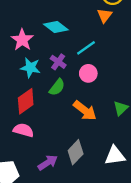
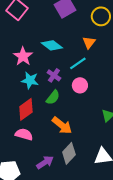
orange triangle: (104, 15) -> (89, 42), moved
orange arrow: (85, 110) -> (62, 125), moved

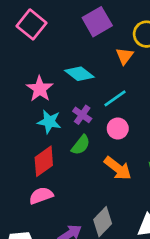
orange triangle: (89, 42) -> (125, 56), moved
orange arrow: (62, 125) -> (118, 168), moved
pink semicircle: (24, 134) -> (41, 196), turned -36

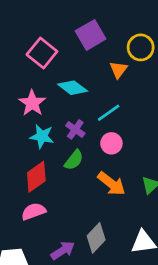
pink square: (31, 24) -> (42, 53), moved

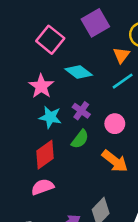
cyan line: (109, 113) -> (123, 81), moved

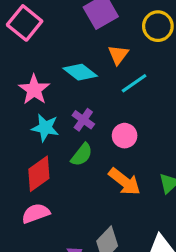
pink square: (50, 40) -> (25, 23), moved
orange triangle: (121, 55) -> (118, 55), moved

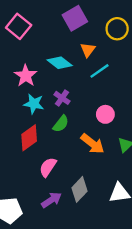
pink circle: (125, 136) -> (105, 114), moved
pink semicircle: (36, 213) -> (48, 167), moved, turned -36

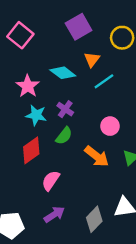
gray diamond: (80, 189) -> (94, 219), moved

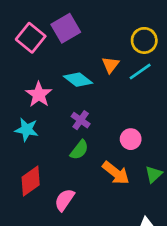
purple square: (79, 27) -> (66, 28), moved
cyan line: (104, 81) -> (140, 72), moved
cyan star: (36, 115) -> (27, 130), moved
red diamond: (31, 150) -> (31, 181), moved

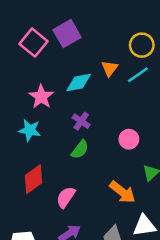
cyan diamond: (78, 80) -> (79, 82), turned -48
orange arrow: (116, 173) -> (122, 192), moved

